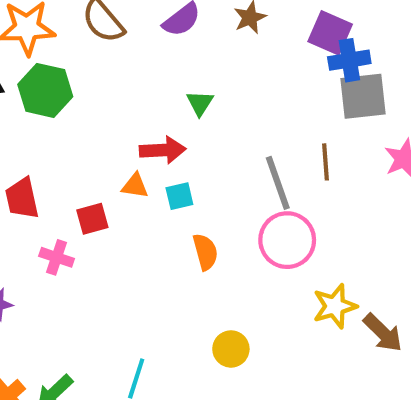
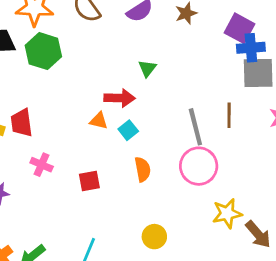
cyan square: (179, 196) -> (128, 130), turned -30
red square: (92, 219) -> (89, 181), moved

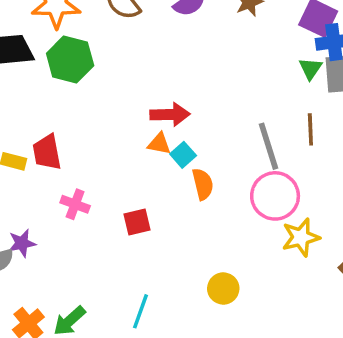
green triangle: (147, 68) -> (310, 69), moved
orange triangle: (99, 121) -> (159, 144), moved
orange semicircle: (143, 169) -> (203, 184), moved
yellow star: (227, 213) -> (301, 237), moved

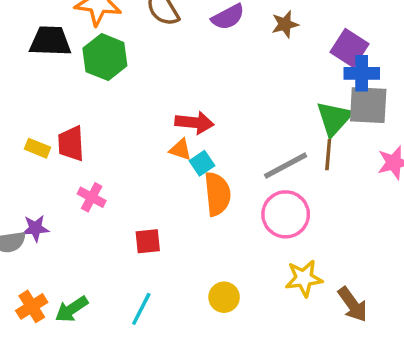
green triangle: (310, 69) -> (334, 118), moved, size x1.6
gray line: (268, 146) -> (286, 166), turned 72
orange semicircle: (203, 184) -> (217, 194), size x1.4
red square: (137, 222) -> (148, 241), moved
yellow star: (301, 237) -> (304, 278), moved

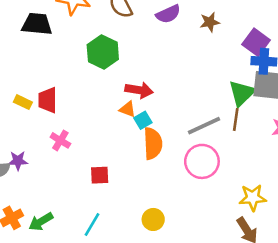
green hexagon: (105, 57) -> (103, 52), moved
yellow star: (304, 278) -> (253, 198), moved

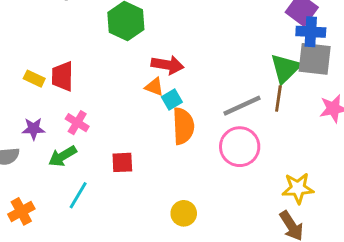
purple star: (18, 161) -> (34, 129), moved
green arrow: (41, 222) -> (63, 156), moved
cyan line: (92, 224) -> (78, 195), moved

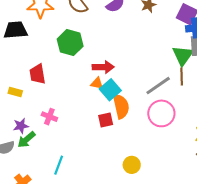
red trapezoid: (63, 76) -> (37, 74), moved
cyan square: (172, 99) -> (110, 90), size x1.5
green arrow: (63, 156) -> (26, 140), moved
red square: (122, 162) -> (106, 120), moved

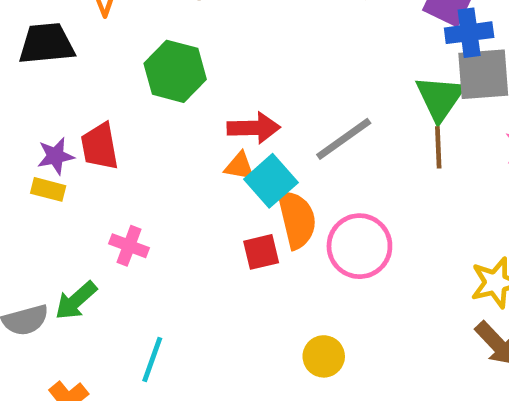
gray line: (158, 86) -> (344, 139), moved
pink circle: (161, 113) -> (359, 246), moved
purple star: (21, 126) -> (56, 156), moved

